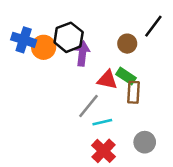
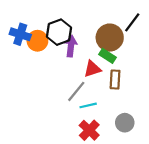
brown circle: (127, 44) -> (110, 38), size x1.6
green rectangle: (126, 76) -> (108, 56), moved
red triangle: (107, 80) -> (92, 69), turned -30

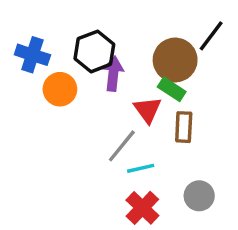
orange circle: (37, 41) -> (60, 89), moved
red triangle: (92, 69) -> (148, 110), turned -48

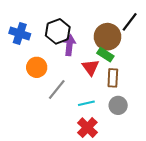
orange circle: (60, 89) -> (37, 67), moved
gray line: (122, 146) -> (57, 90), moved
gray circle: (199, 196) -> (118, 105), moved

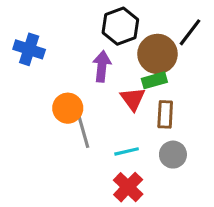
black hexagon: (58, 31) -> (120, 26), moved
green rectangle: (105, 55) -> (154, 80), turned -49
orange circle: (37, 67) -> (68, 108), moved
gray line: (57, 90) -> (83, 131), turned -55

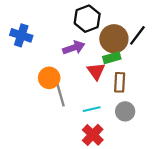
black line: (190, 32) -> (137, 35), moved
purple arrow: (102, 66) -> (74, 48), turned 65

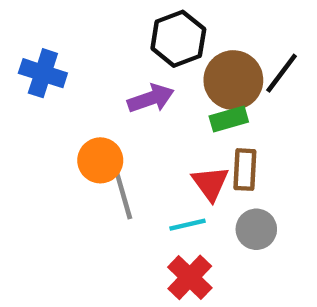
red triangle: (96, 71) -> (210, 183), moved

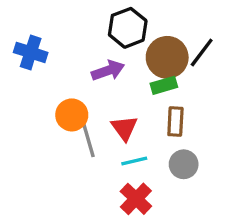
red triangle: (210, 183) -> (124, 128), moved

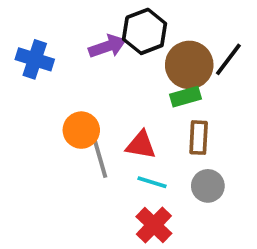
purple arrow: (108, 71) -> (107, 46), moved
red triangle: (124, 128) -> (141, 145), turned -44
cyan line: (134, 161) -> (152, 182), turned 30

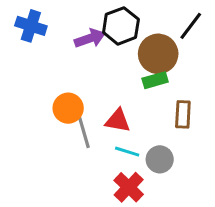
blue cross: (35, 59) -> (31, 26), moved
black line: (228, 59) -> (191, 26), moved
brown rectangle: (199, 138) -> (183, 114), moved
gray circle: (208, 186) -> (160, 159), moved

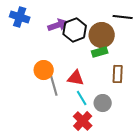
black hexagon: (121, 26) -> (75, 30), moved
black line: (191, 26) -> (123, 17), turned 60
cyan line: (127, 152) -> (82, 98), turned 42

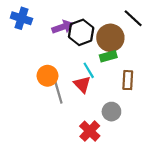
black line: (123, 17) -> (133, 18), turned 36
red triangle: (76, 78) -> (82, 84), turned 36
cyan line: (82, 98) -> (89, 70), moved

